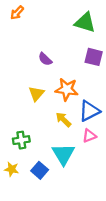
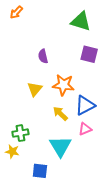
purple semicircle: (45, 59) -> (43, 56), turned 32
yellow star: (12, 169) -> (12, 151), moved
blue square: (40, 170) -> (40, 171), moved, turned -35

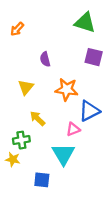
orange arrow: (16, 12) -> (17, 29), moved
yellow triangle: (35, 89) -> (26, 87), moved
yellow arrow: (60, 114) -> (38, 118), moved
pink triangle: (85, 129) -> (73, 129), moved

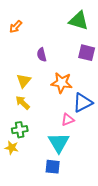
yellow arrow: (38, 118) -> (23, 103), moved
blue square: (42, 180) -> (53, 167), moved

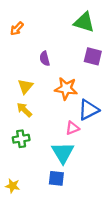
yellow star: (12, 148) -> (13, 186), moved

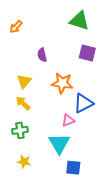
blue square: (56, 178) -> (73, 168), moved
yellow star: (13, 186) -> (24, 162), moved

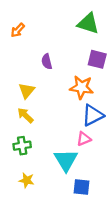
orange star: (62, 83) -> (82, 87), moved
pink triangle: (68, 120) -> (84, 139), moved

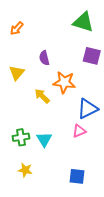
orange star: (82, 87) -> (64, 82), moved
yellow triangle: (27, 91) -> (17, 73), moved
yellow arrow: (25, 115) -> (42, 96), moved
cyan triangle: (66, 160) -> (44, 139), moved, size x0.7

